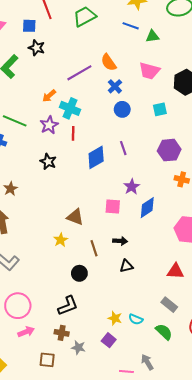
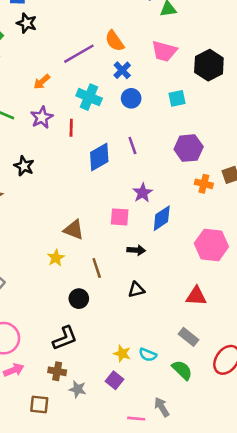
cyan cross: (70, 108) -> (89, 97), moved
black star: (48, 162) -> (24, 166), moved
black arrow: (120, 241) -> (136, 250), moved

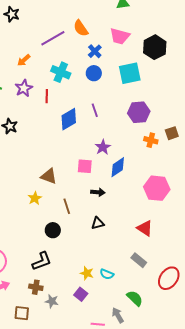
blue cross: (122, 70) -> (95, 51), moved
cyan square: (177, 98) -> (130, 73), size x1.6
red triangle: (196, 296) -> (145, 228), turned 30
green semicircle: (182, 370) -> (135, 298), moved

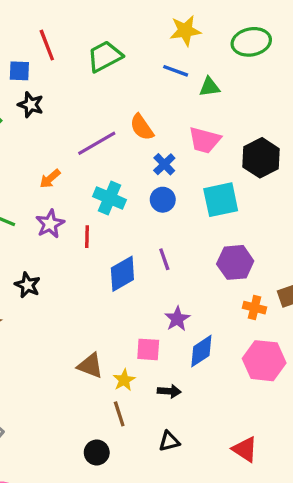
pink hexagon: (157, 188) -> (264, 361), moved
yellow star: (35, 198) -> (124, 380), moved

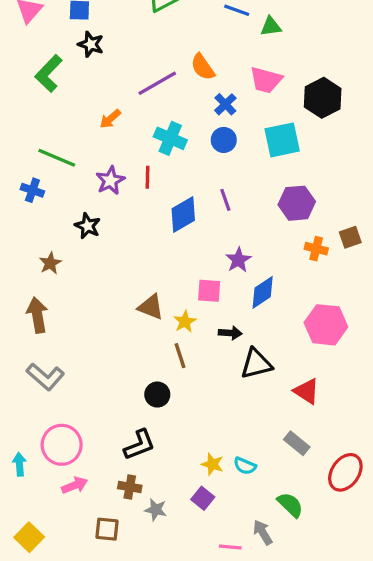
purple star: (50, 224) -> (110, 180), moved
pink hexagon: (264, 361) -> (326, 325), moved
black triangle: (169, 441) -> (256, 364), moved, size x1.5

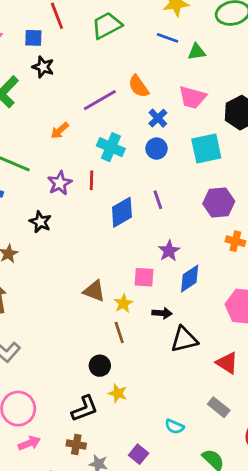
yellow star: (212, 464) -> (118, 393), moved

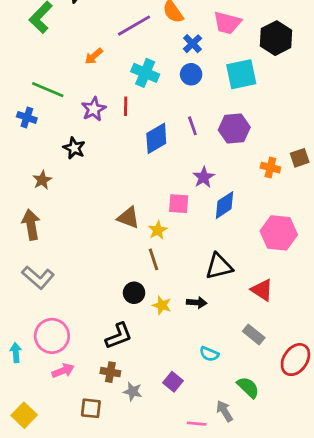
purple hexagon: (219, 202) -> (234, 129), moved
black arrow: (162, 313) -> (197, 302), moved
yellow star: (118, 393) -> (162, 305), moved

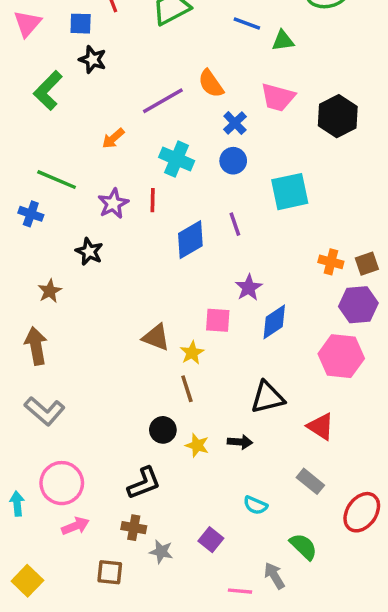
cyan square: (241, 74) -> (290, 192), moved
purple hexagon: (234, 129) -> (358, 305), moved
orange cross: (270, 168) -> (331, 262), moved

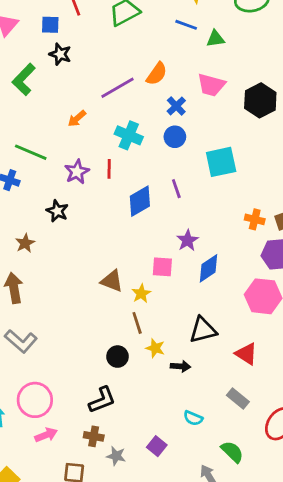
orange semicircle: (211, 84) -> (157, 74), turned -110
yellow star: (197, 445) -> (155, 348), moved

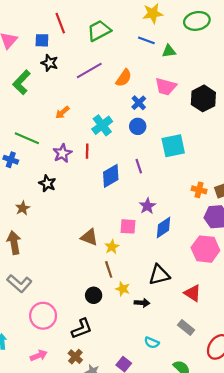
purple line: (117, 88) -> (89, 70), moved
cyan cross: (129, 135) -> (102, 125), turned 30
pink circle: (35, 400) -> (43, 316), moved
brown cross: (94, 436) -> (75, 357), turned 32

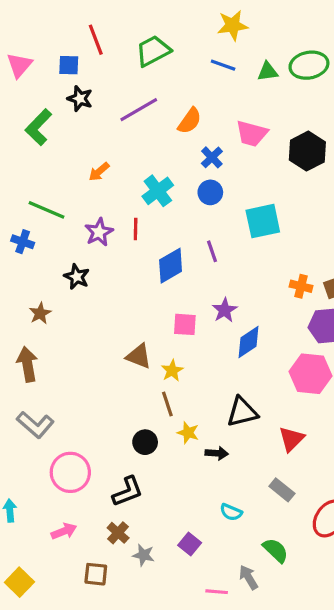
green ellipse: (197, 21) -> (309, 65), moved
green triangle: (169, 51) -> (268, 72), moved
pink square: (128, 226) -> (185, 324), moved
red triangle: (193, 293) -> (291, 439), turned 42

